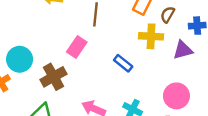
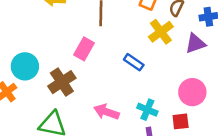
yellow cross: (151, 36) -> (161, 32), turned -35

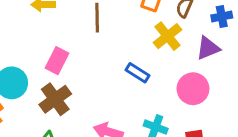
pink rectangle: (84, 49) -> (57, 61), moved
pink circle: (192, 92) -> (193, 89), moved

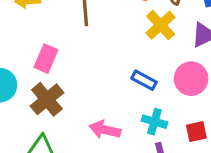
blue rectangle: (138, 73) -> (144, 80), moved

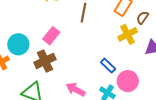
pink circle: (191, 79) -> (128, 81), moved

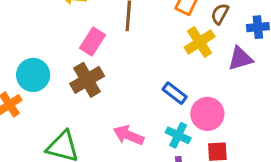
pink rectangle: (51, 36) -> (93, 41), moved
brown cross: (45, 61) -> (87, 80), moved

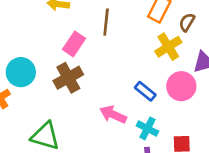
pink circle: (207, 114) -> (181, 86), moved
pink arrow: (129, 135) -> (113, 114), moved

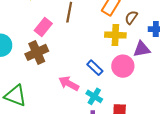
yellow cross: (168, 47) -> (115, 35), turned 30

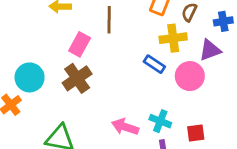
blue rectangle: (95, 68) -> (154, 64), moved
pink arrow: (69, 83) -> (125, 127), moved

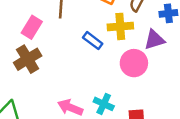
blue rectangle: (154, 64) -> (93, 41), moved

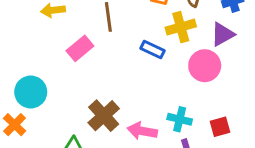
pink rectangle: (32, 27) -> (80, 48), turned 30
brown cross: (28, 59) -> (104, 116), moved

